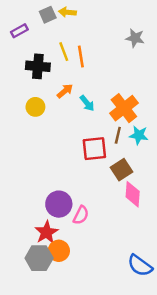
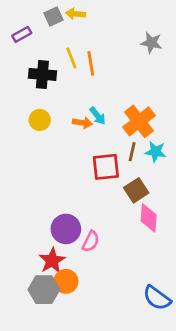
orange arrow: (65, 91) -> (82, 123), moved, turned 49

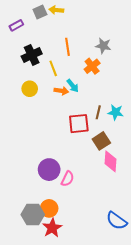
gray star: (151, 43) -> (103, 46), moved
yellow line: (71, 58) -> (53, 68), moved
black cross: (42, 74) -> (32, 55), turned -30
orange cross: (139, 121) -> (92, 66), moved, size x0.7
red star: (52, 261) -> (52, 228), moved

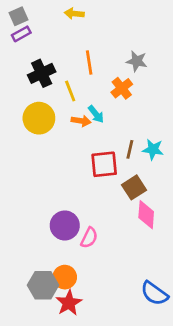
gray square: (40, 12) -> (19, 16), moved
yellow circle: (30, 89) -> (39, 118), size x1.5

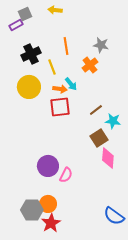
gray square: (19, 16) -> (25, 14), moved
brown line: (130, 149) -> (96, 110), turned 40
cyan star: (153, 149) -> (113, 121), moved
red square: (104, 164) -> (60, 107), moved

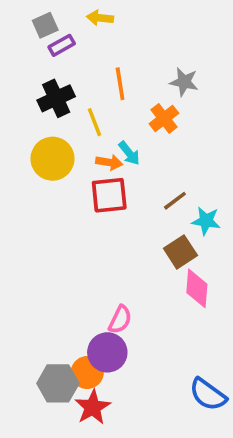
purple rectangle: (16, 25) -> (62, 45), moved
purple circle: (48, 166) -> (107, 352), moved

